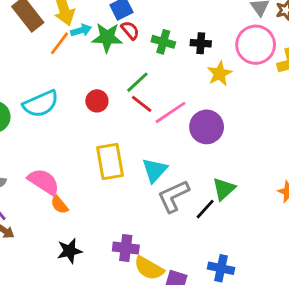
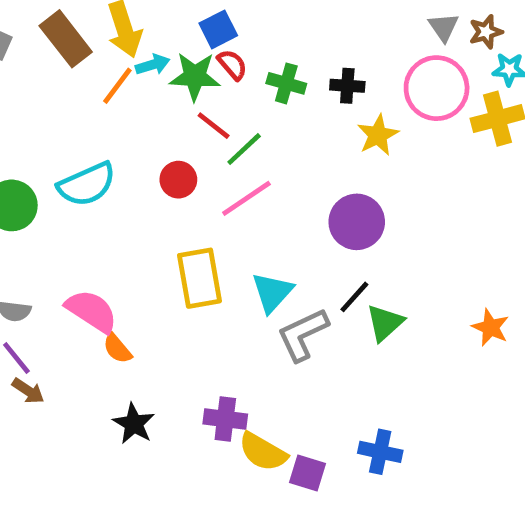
red line: (142, 104) -> (214, 126), moved
pink line: (170, 112) -> (246, 198), moved
black line: (205, 209) -> (354, 297), moved
black star: (70, 251) -> (134, 424), turned -30

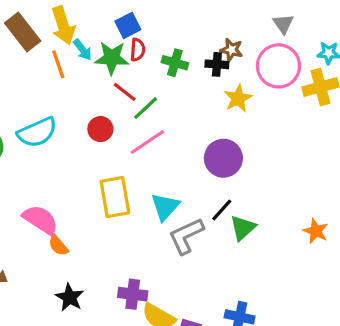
brown star: (486, 32) -> (231, 50), moved, turned 30
cyan arrow: (153, 65) -> (83, 50), turned 70
red semicircle: (232, 65) -> (138, 50), turned 45
orange line: (117, 86) -> (58, 64), turned -56

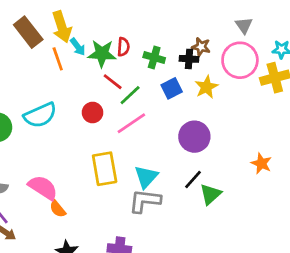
blue square: (128, 25) -> (172, 88), moved
orange star: (316, 231) -> (261, 163), moved
gray L-shape: (186, 236) -> (145, 201), moved, turned 32

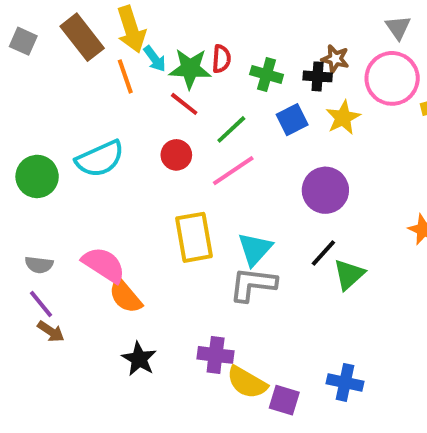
red line: (113, 82) -> (184, 104), moved
orange semicircle: (58, 209) -> (125, 296), size x1.4

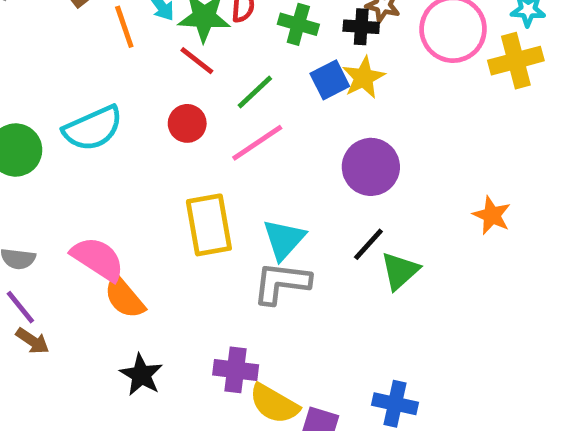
yellow star: (343, 118) -> (364, 78), moved

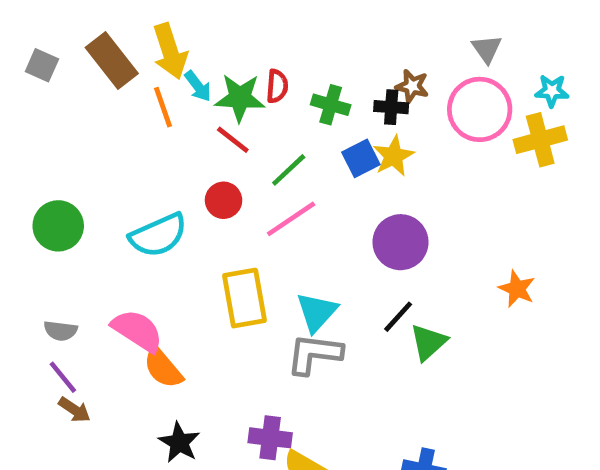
cyan semicircle: (93, 128) -> (158, 235), moved

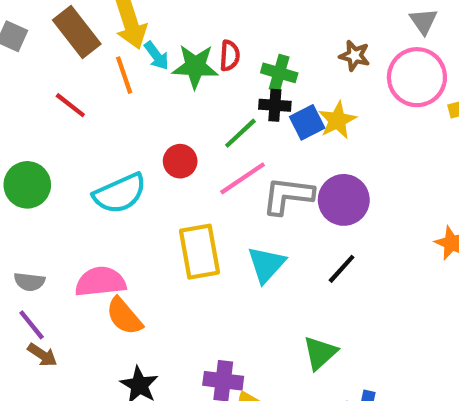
black cross: (391, 107) -> (275, 105), moved
red line: (233, 140) -> (70, 105), moved
pink semicircle: (137, 331) -> (100, 282), turned -39
green triangle: (428, 342) -> (320, 353), moved
gray L-shape: (314, 354) -> (288, 196), moved

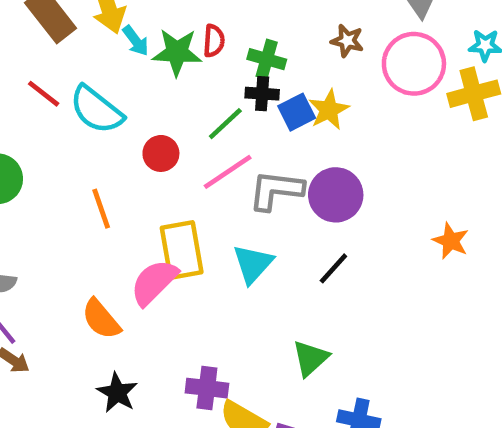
orange line: (124, 75) -> (101, 209), moved
cyan semicircle: (120, 193) -> (97, 110), moved, turned 62
pink semicircle: (100, 282) -> (154, 282), moved, turned -39

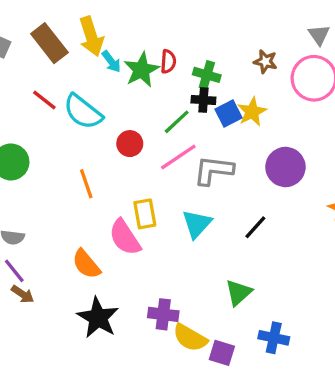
green star: (177, 52) -> (141, 70), turned -30
purple circle: (336, 195) -> (285, 167), moved
yellow rectangle: (182, 250) -> (145, 214), size x0.7
pink semicircle: (154, 282) -> (125, 237), turned -78
black star: (117, 393) -> (98, 318), size x1.4

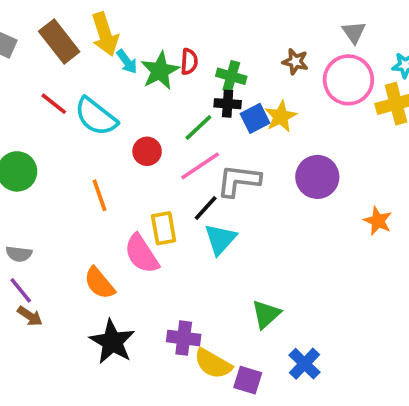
black line: (255, 227) -> (206, 208), moved
blue cross: (274, 338) -> (304, 364), turned 32

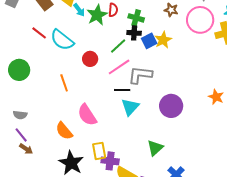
purple circle: (317, 177) -> (171, 106), moved
black line: (206, 208) -> (122, 90), turned 49
yellow rectangle: (164, 228) -> (99, 151), moved

